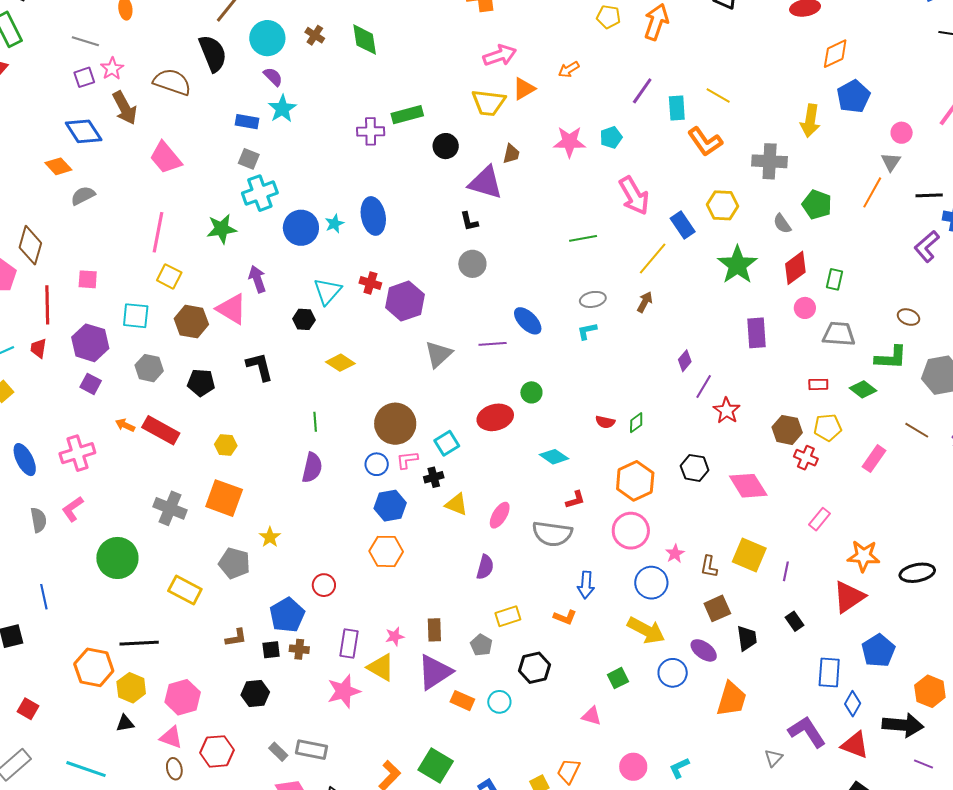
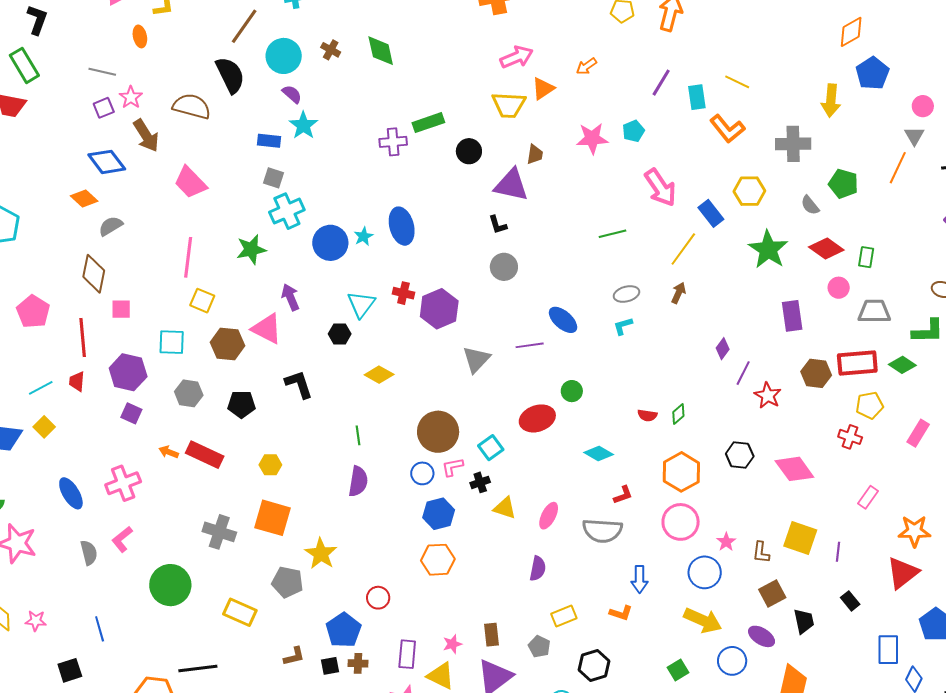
brown diamond: (30, 245) -> (94, 274), moved
red diamond: (795, 268) -> (826, 248), turned 76
red rectangle: (818, 384) -> (857, 363), size x2.0
brown hexagon: (787, 430) -> (816, 373), moved
yellow star: (270, 537) -> (321, 554), size x1.5

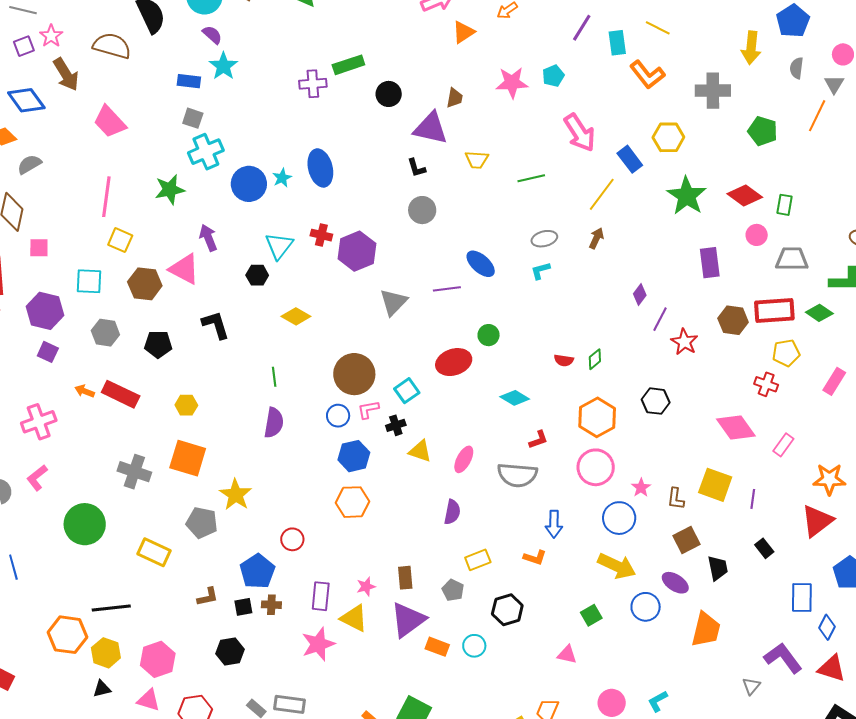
yellow trapezoid: (509, 105) -> (477, 160), moved, size x0.7
gray semicircle: (810, 205) -> (797, 68), moved, turned 45
pink diamond: (794, 469) -> (736, 427), moved

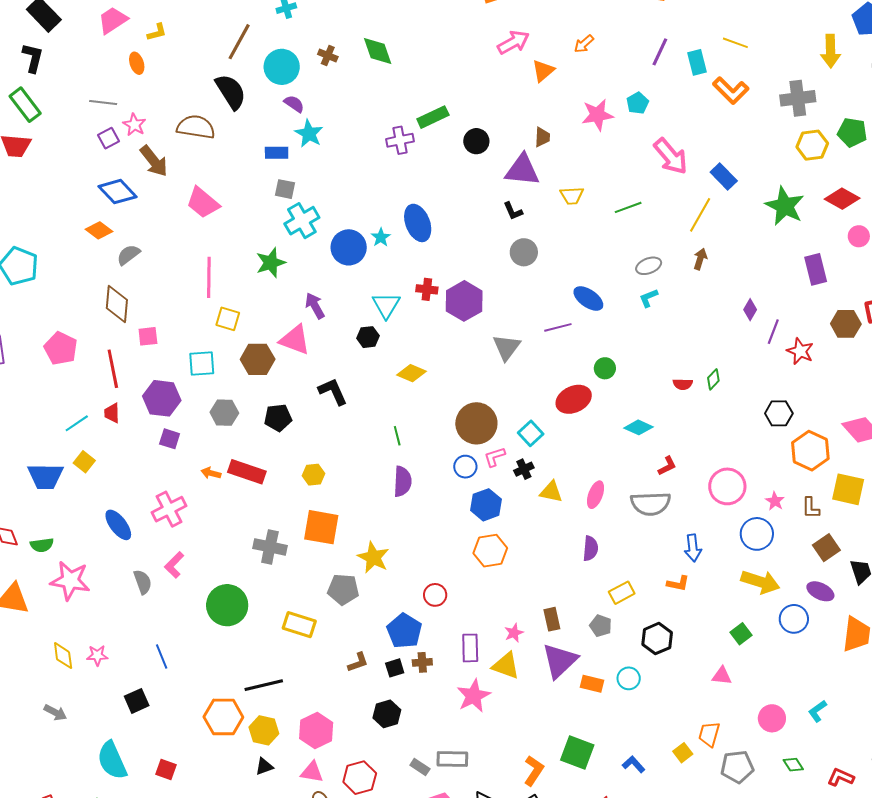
yellow hexagon: (668, 137) -> (812, 145), moved
orange hexagon: (597, 417) -> (810, 451), moved

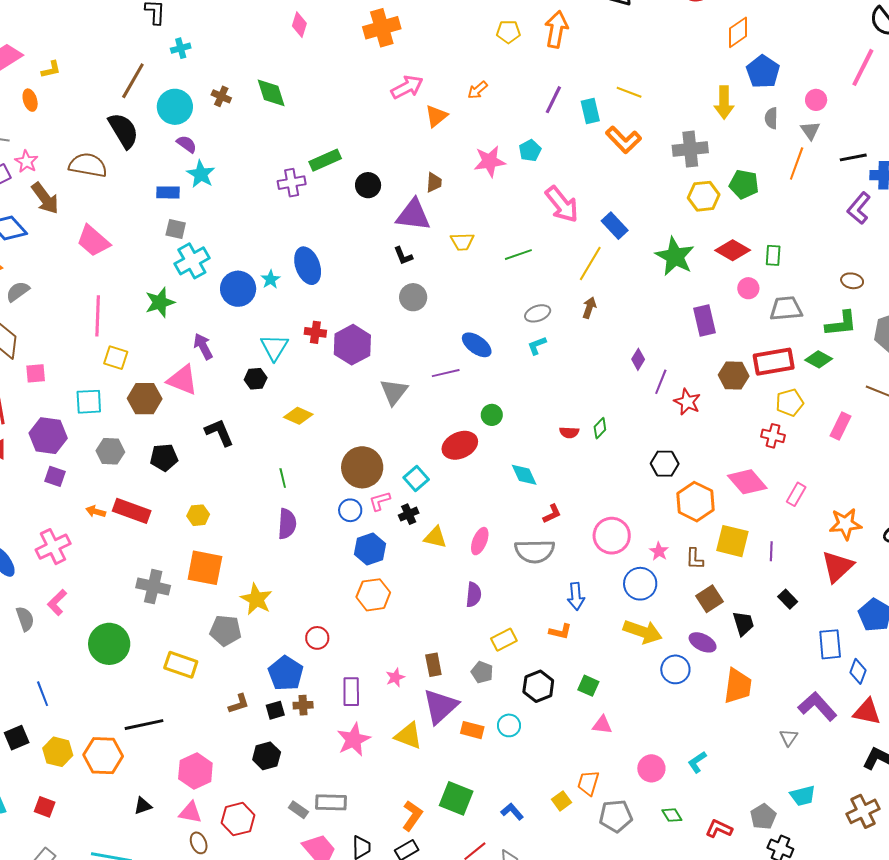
cyan diamond: (639, 427) -> (524, 475), turned 40
green square: (741, 634) -> (588, 686), moved, turned -30
yellow triangle: (506, 666) -> (408, 736), moved
yellow hexagon: (264, 730) -> (58, 752), moved

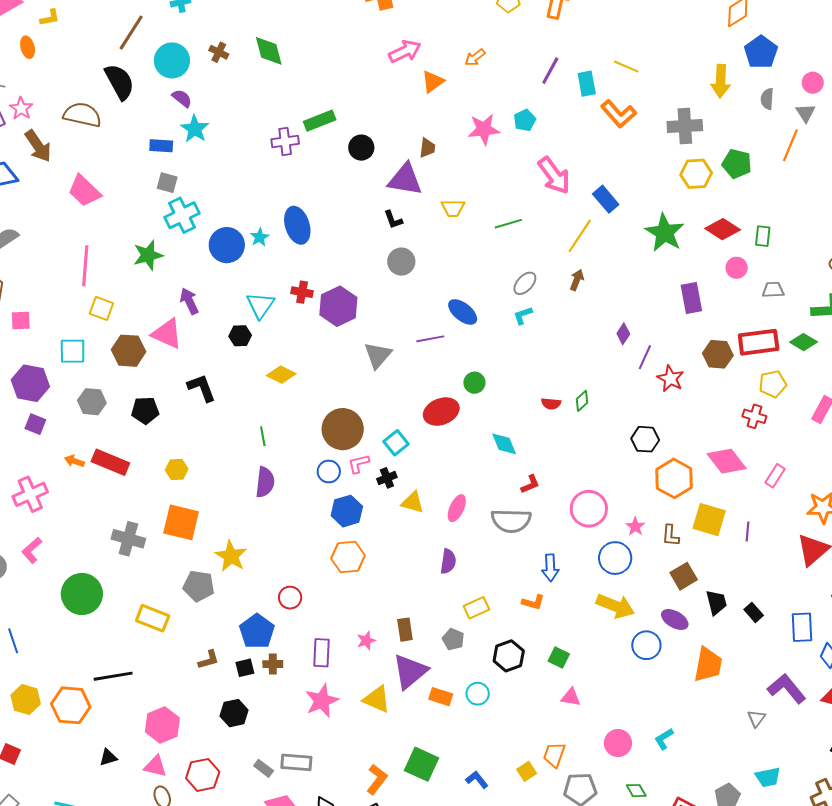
gray trapezoid: (786, 309) -> (773, 290), size x0.7
gray ellipse: (538, 313) -> (525, 283), turned -30
black rectangle: (788, 599) -> (754, 612), moved

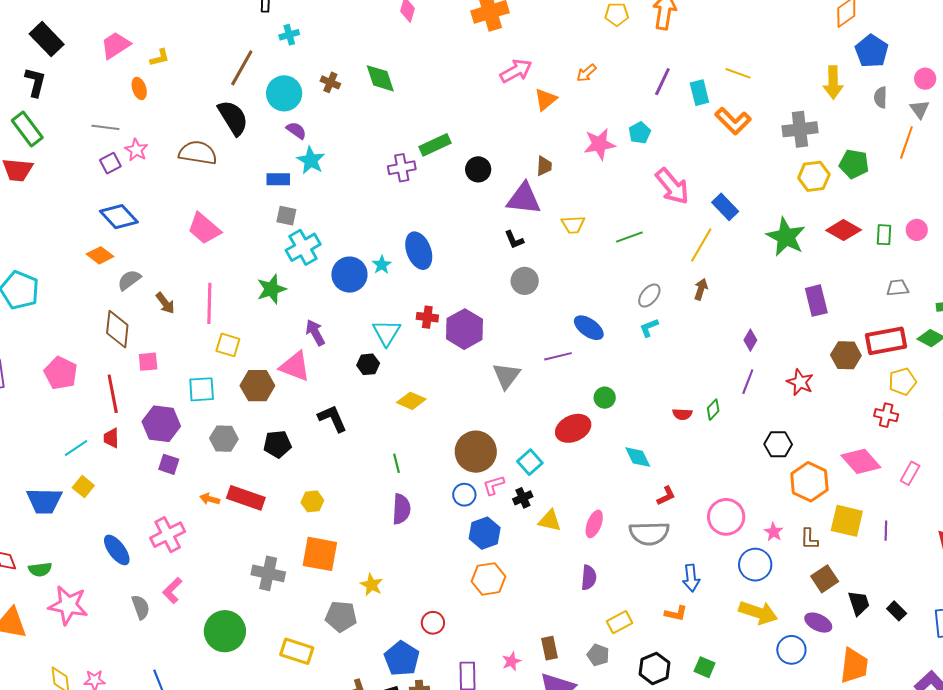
brown arrow: (38, 146) -> (165, 303), moved, size x0.7
pink circle: (737, 268) -> (917, 230), moved
purple line: (645, 357) -> (748, 382), moved
yellow star: (231, 556) -> (372, 585), size x0.7

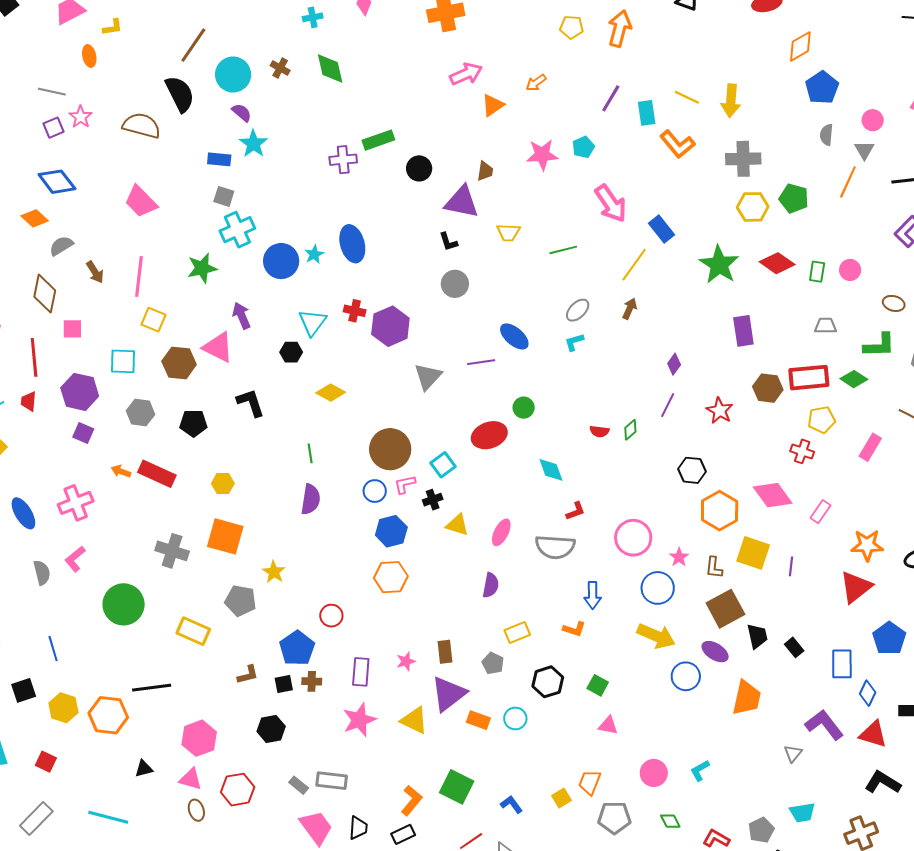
cyan cross: (289, 35) -> (313, 17), moved
yellow arrow: (833, 82) -> (731, 101), moved
brown square: (825, 579) -> (725, 609), size x1.4

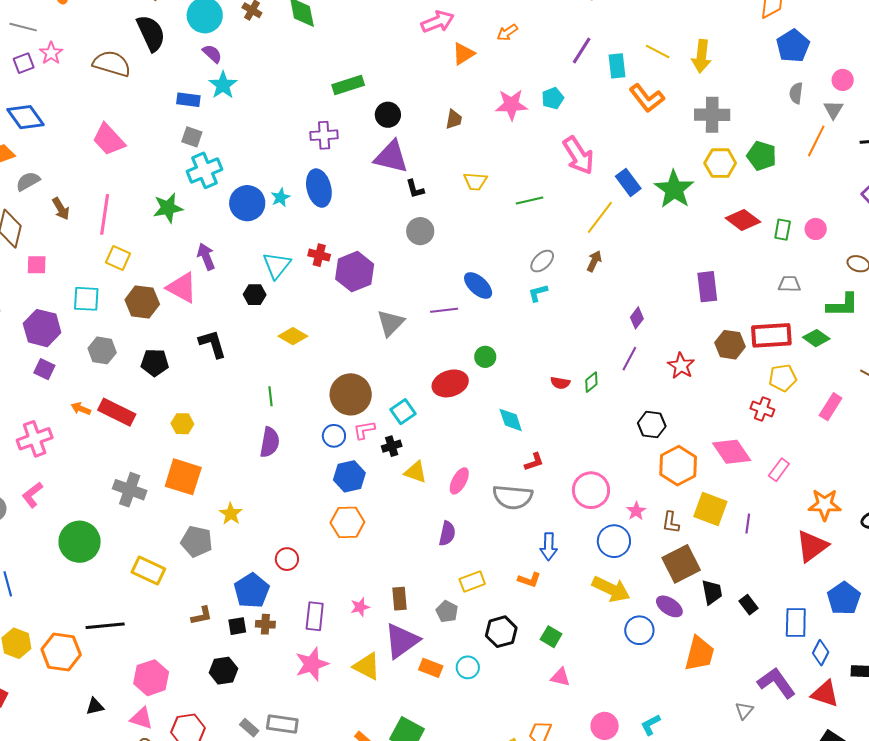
purple cross: (343, 160) -> (324, 135), moved
purple triangle: (462, 202) -> (391, 157), moved
green star: (719, 265) -> (674, 189), moved

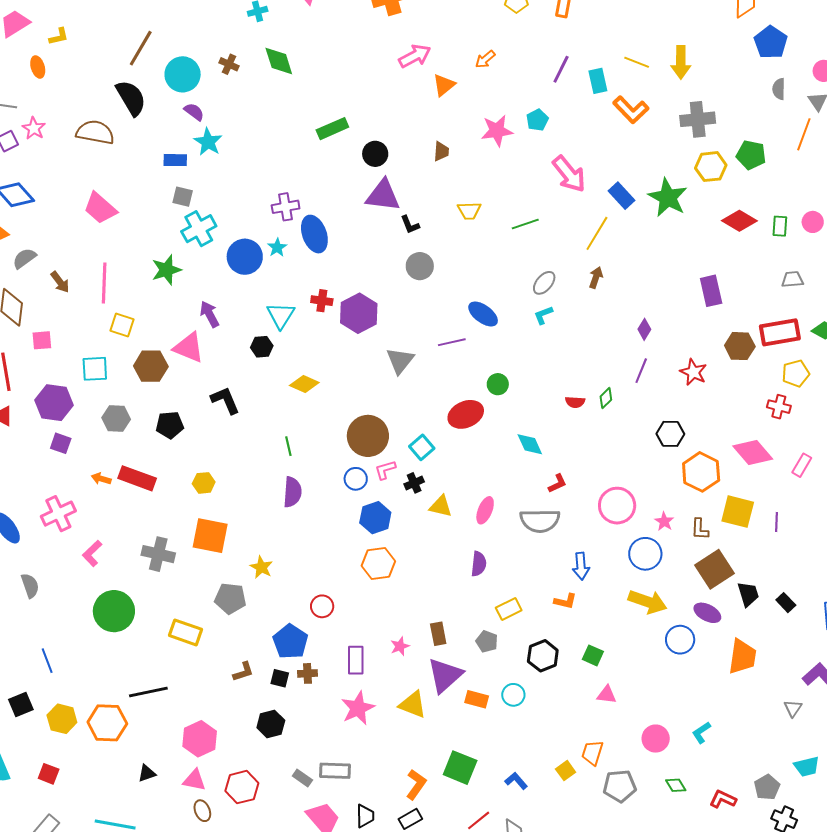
purple cross: (324, 135) -> (286, 207), moved
pink L-shape: (32, 495) -> (92, 553), moved
black square: (237, 626) -> (280, 678), turned 30

